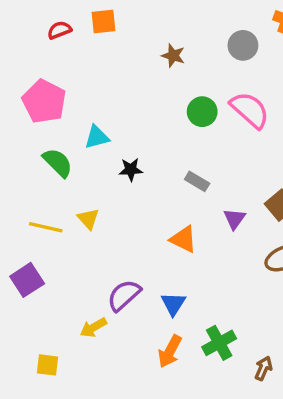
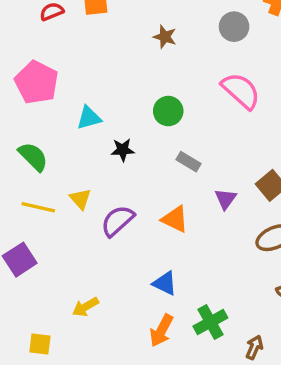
green circle: (202, 112) -> (168, 111), moved
green semicircle: (58, 163) -> (33, 157), moved
purple semicircle: (124, 295) -> (118, 221), moved
blue triangle: (173, 304) -> (165, 283), turned -36

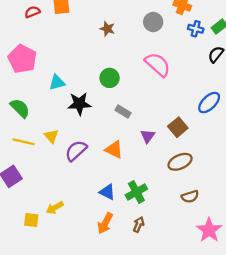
black star: (123, 150) -> (79, 104), size x1.5
green cross: (210, 322) -> (136, 192), moved
yellow square: (40, 344) -> (31, 220), moved
brown arrow: (254, 347) -> (139, 224), moved

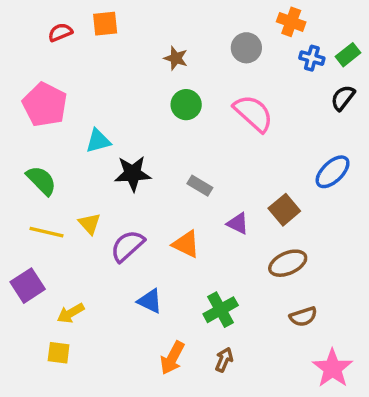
green circle: (110, 78) -> (186, 105), moved
purple triangle: (148, 136) -> (238, 224), turned -40
blue triangle: (107, 192) -> (150, 301), moved
yellow arrow: (55, 208) -> (71, 313), moved

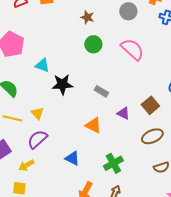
cyan triangle: (98, 141) -> (42, 65), turned 35
purple semicircle: (128, 246) -> (37, 139), moved

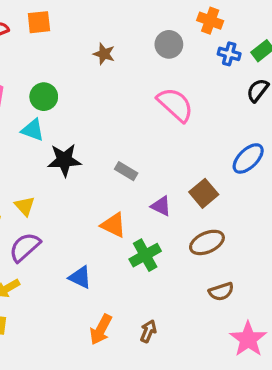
green circle: (93, 44) -> (44, 97), moved
green cross: (113, 163) -> (145, 255), moved

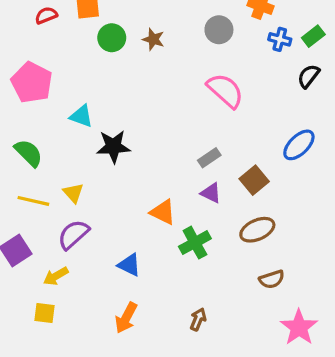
green circle: (44, 97) -> (112, 38), moved
gray rectangle: (126, 171) -> (209, 158), moved, turned -65
orange arrow: (101, 330) -> (126, 318), moved

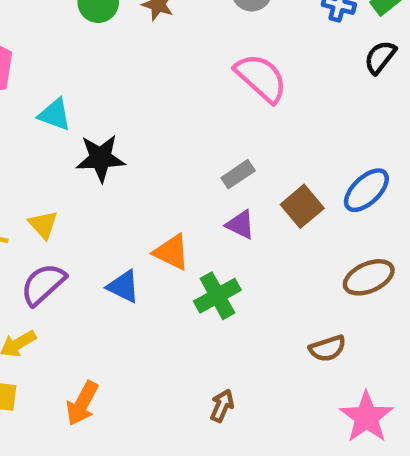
blue ellipse: (299, 145) -> (366, 190), moved
brown ellipse: (257, 230) -> (369, 277), moved
blue triangle: (129, 265) -> (123, 287), moved
orange arrow: (126, 318) -> (82, 403), moved

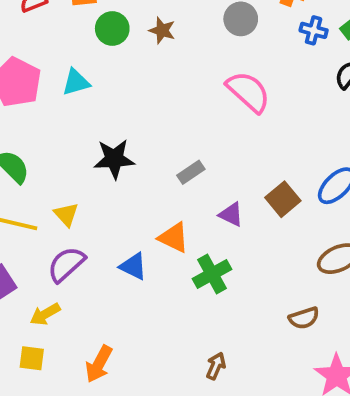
cyan triangle: (55, 115) -> (76, 82), moved, turned -36
gray rectangle: (238, 174) -> (191, 172), moved

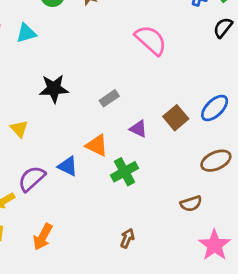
purple semicircle: (66, 264) -> (32, 179), moved

